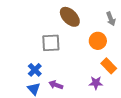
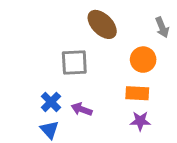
orange rectangle: (109, 66) -> (137, 93), moved, turned -42
purple arrow: (56, 85) -> (82, 109), moved

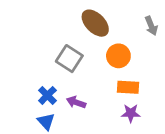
orange circle: (143, 60) -> (118, 56), moved
gray square: (74, 62) -> (69, 59), turned 36

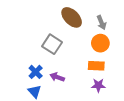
gray arrow: (151, 26) -> (101, 23), moved
orange circle: (118, 56) -> (100, 43), moved

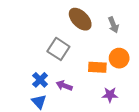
orange circle: (100, 43) -> (119, 58), moved
orange rectangle: (96, 66) -> (97, 67), moved

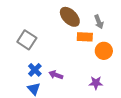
gray square: (58, 49) -> (27, 40), moved
orange rectangle: (97, 67) -> (85, 37), moved

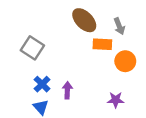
purple arrow: (56, 75) -> (67, 90), turned 72

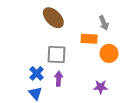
brown ellipse: (84, 20) -> (53, 18), moved
gray square: (32, 48) -> (56, 54), moved, turned -30

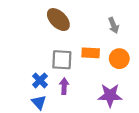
orange rectangle: (89, 39) -> (91, 53), moved
purple star: (101, 87) -> (110, 95), size x1.5

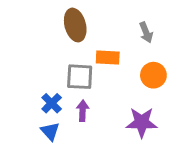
brown ellipse: (58, 20) -> (75, 25), turned 30
orange rectangle: (91, 53) -> (108, 57), moved

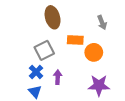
orange circle: (153, 75) -> (94, 52), moved
gray square: (80, 77) -> (44, 50), moved, turned -30

